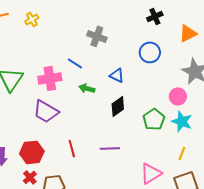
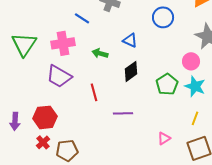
blue line: (75, 63) -> (82, 18), moved
red line: (72, 148) -> (94, 92), moved
pink triangle: (151, 173) -> (164, 138), size x0.6

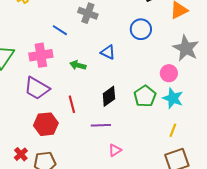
black diamond: (131, 71) -> (109, 96), moved
red hexagon: (45, 117) -> (46, 124), moved
pink triangle: (164, 138) -> (115, 150), moved

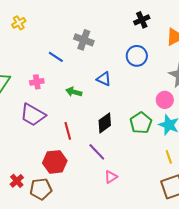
pink cross: (41, 55) -> (37, 82), size x0.6
red hexagon: (46, 124) -> (55, 162), moved
purple line: (101, 125) -> (97, 152), turned 48
yellow line: (173, 130) -> (169, 157), turned -40

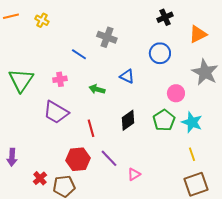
yellow cross: (19, 23) -> (42, 20), turned -32
pink circle: (165, 100) -> (176, 93), moved
purple line: (97, 152) -> (109, 158), moved

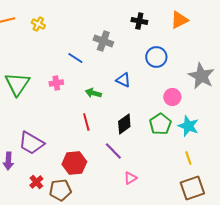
black cross: (165, 17) -> (139, 21), moved, turned 35
orange triangle: (198, 34) -> (179, 20), moved
purple trapezoid: (56, 112) -> (31, 143), moved
red line: (91, 128) -> (86, 122), moved
purple line: (109, 158) -> (113, 151), moved

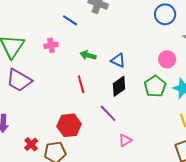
blue circle: (156, 57) -> (165, 14), moved
blue triangle: (123, 80) -> (118, 60), moved
purple trapezoid: (31, 143) -> (19, 80), moved

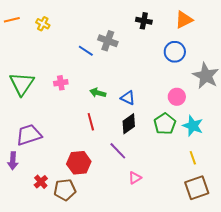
blue line: (70, 20) -> (86, 51), moved
purple trapezoid: (19, 80) -> (29, 135), moved, turned 132

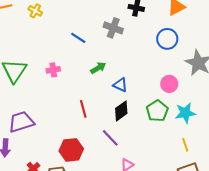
gray cross: (108, 41) -> (113, 28), moved
green arrow: (98, 93) -> (98, 68), moved, turned 133
cyan star: (193, 126) -> (185, 113), turned -30

